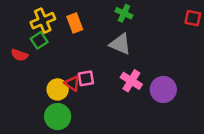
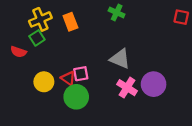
gray triangle: (120, 44) -> (120, 59), moved
pink cross: (131, 81) -> (127, 88), moved
yellow circle: (58, 89) -> (44, 82), moved
green circle: (58, 117) -> (76, 97), moved

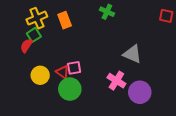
red semicircle: (18, 52) -> (26, 46), moved, turned 104
gray triangle: (120, 59) -> (132, 54), moved
purple circle: (154, 84) -> (140, 92), moved

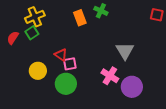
orange rectangle: (65, 20) -> (80, 18), moved
red semicircle: (26, 46) -> (13, 38), moved
gray triangle: (132, 54) -> (125, 51), turned 36
red triangle: (62, 72) -> (61, 55), moved

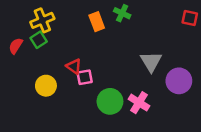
pink cross: (110, 76) -> (139, 103), moved
green circle: (66, 84) -> (110, 101), moved
purple circle: (132, 87) -> (179, 81), moved

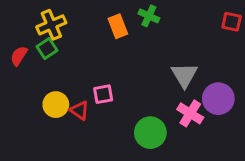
red triangle: (74, 66) -> (79, 110), moved
green circle: (110, 101) -> (150, 133), moved
pink cross: (139, 103) -> (190, 113), moved

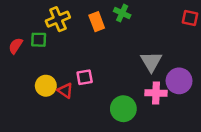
yellow cross: (51, 25) -> (58, 19), moved
green square: (47, 48) -> (39, 40), turned 35
pink cross: (190, 113) -> (156, 93), turned -30

